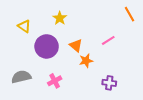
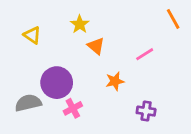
orange triangle: (76, 45) -> (96, 46), moved
purple circle: (47, 46) -> (57, 83), moved

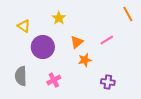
orange triangle: (96, 46) -> (77, 42), moved, turned 40
purple circle: (57, 83) -> (43, 47), moved
gray semicircle: (28, 103) -> (21, 76), turned -78

